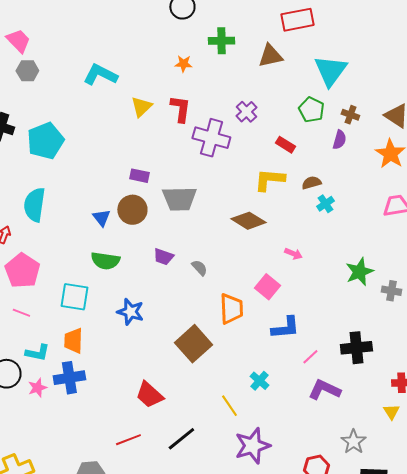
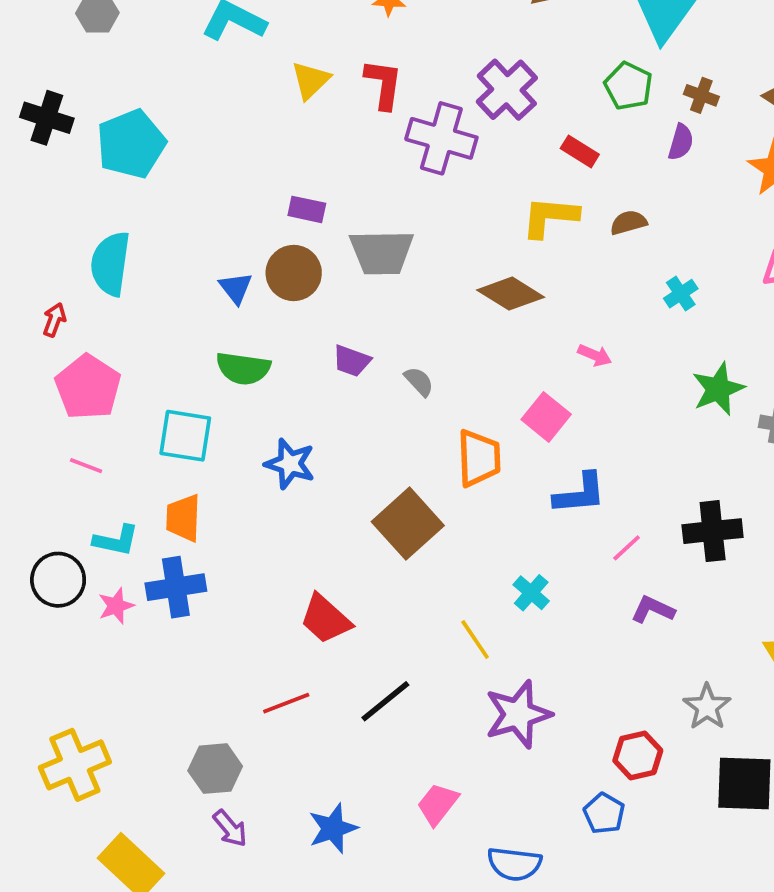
purple cross: (246, 112) -> (507, 90), size x1.5
cyan cross: (325, 204) -> (681, 294), moved
purple L-shape: (324, 390) -> (653, 610), size x0.7

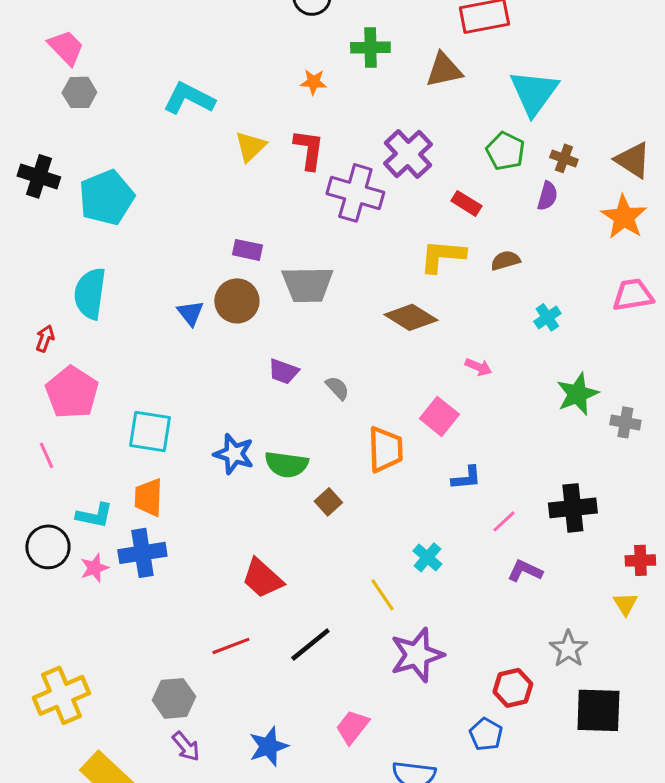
green semicircle: (243, 368) -> (286, 464), moved
pink line: (86, 466) -> (46, 455), moved, turned 45
blue L-shape: (580, 494) -> (466, 478), size x0.7
brown square: (408, 524) -> (328, 502), size x0.5

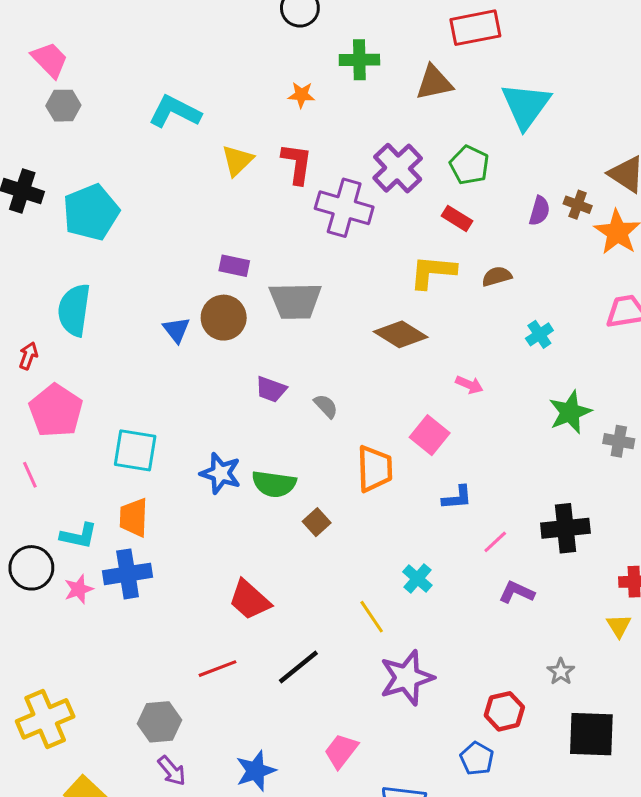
green pentagon: (505, 151) -> (469, 165), moved
brown cross: (564, 158) -> (578, 205), moved
gray star: (568, 649) -> (561, 672), size x0.7

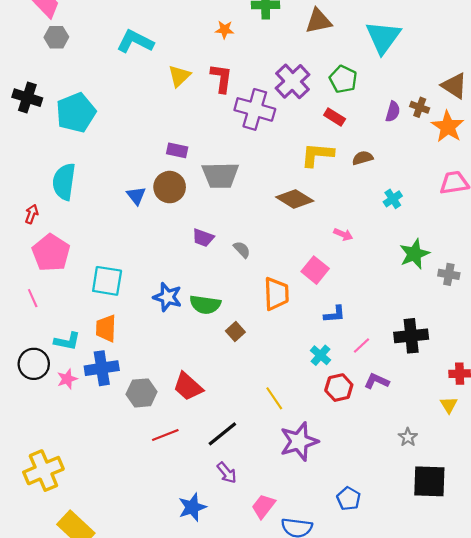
cyan cross: (417, 579) -> (321, 355), moved
red hexagon: (504, 711) -> (339, 388), moved
gray hexagon: (160, 722) -> (142, 393), moved
pink trapezoid: (341, 751) -> (263, 506), moved
purple arrow: (172, 771) -> (227, 473), moved

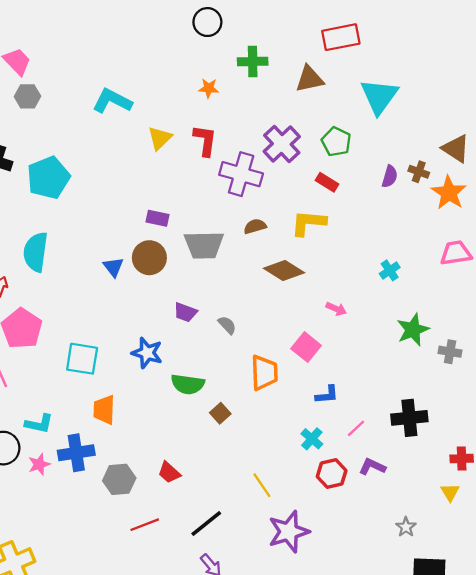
brown semicircle: (363, 158) -> (255, 226), moved
blue star: (167, 297) -> (147, 353), moved
orange trapezoid: (106, 328) -> (104, 410), moved
red trapezoid: (188, 386) -> (169, 472), size x0.7

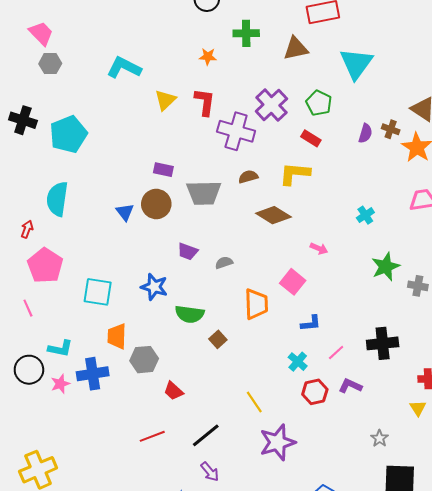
gray semicircle: (227, 325) -> (224, 263), turned -66
gray hexagon: (119, 479) -> (144, 360), moved

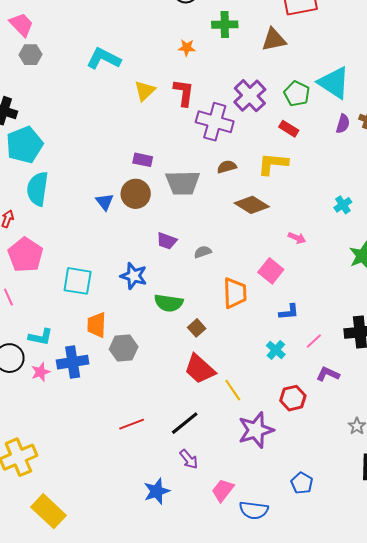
cyan triangle: (356, 64) -> (334, 83), moved, turned -33
cyan pentagon: (68, 134) -> (24, 145), moved
red trapezoid: (173, 391) -> (200, 369), moved, size x1.6
red hexagon: (315, 392) -> (293, 398), moved

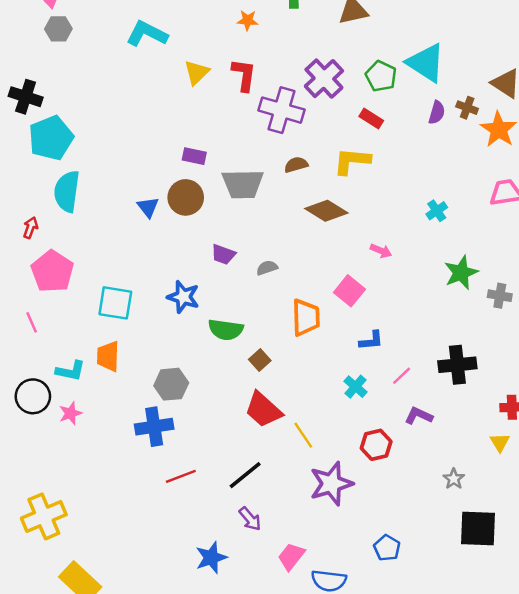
orange trapezoid: (97, 325) -> (108, 356), moved
blue cross: (73, 362) -> (154, 427), moved

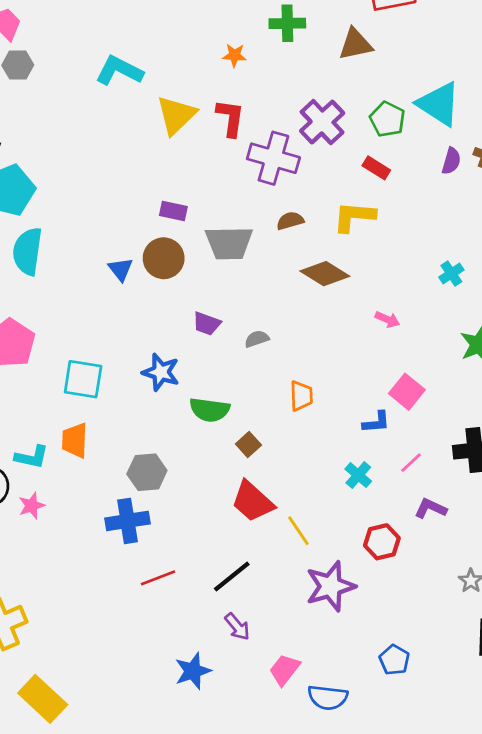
yellow triangle: (197, 72) -> (176, 115), size x1.4
pink square: (349, 291) -> (407, 392), moved
orange trapezoid: (306, 317) -> (301, 396), size x0.7

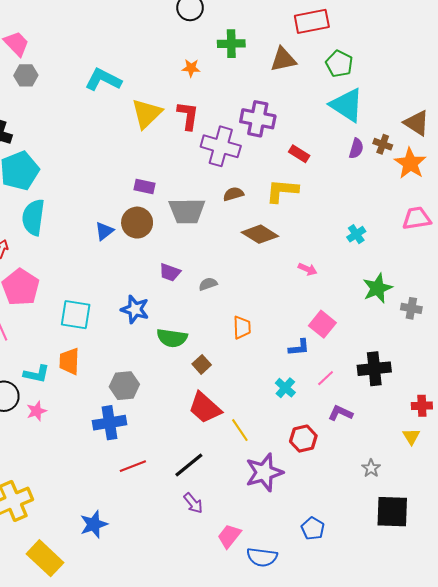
green pentagon: (387, 119) -> (339, 64), moved
purple cross: (322, 122) -> (258, 119), turned -36
blue triangle: (121, 269) -> (104, 231), turned 30
blue star: (193, 671) -> (94, 524), moved

